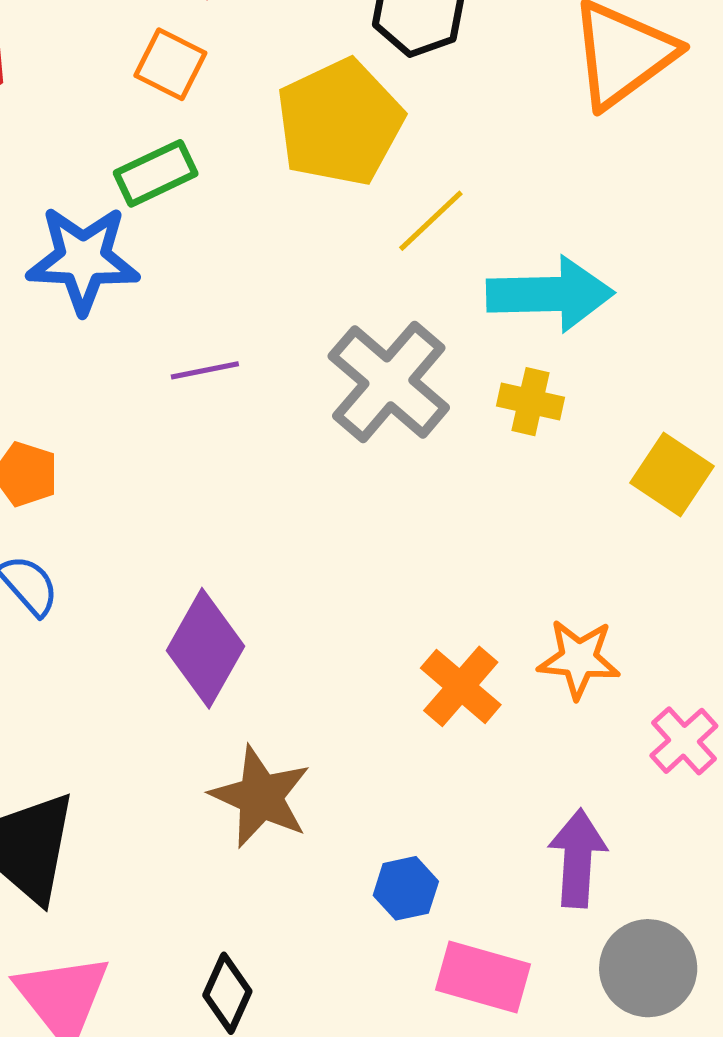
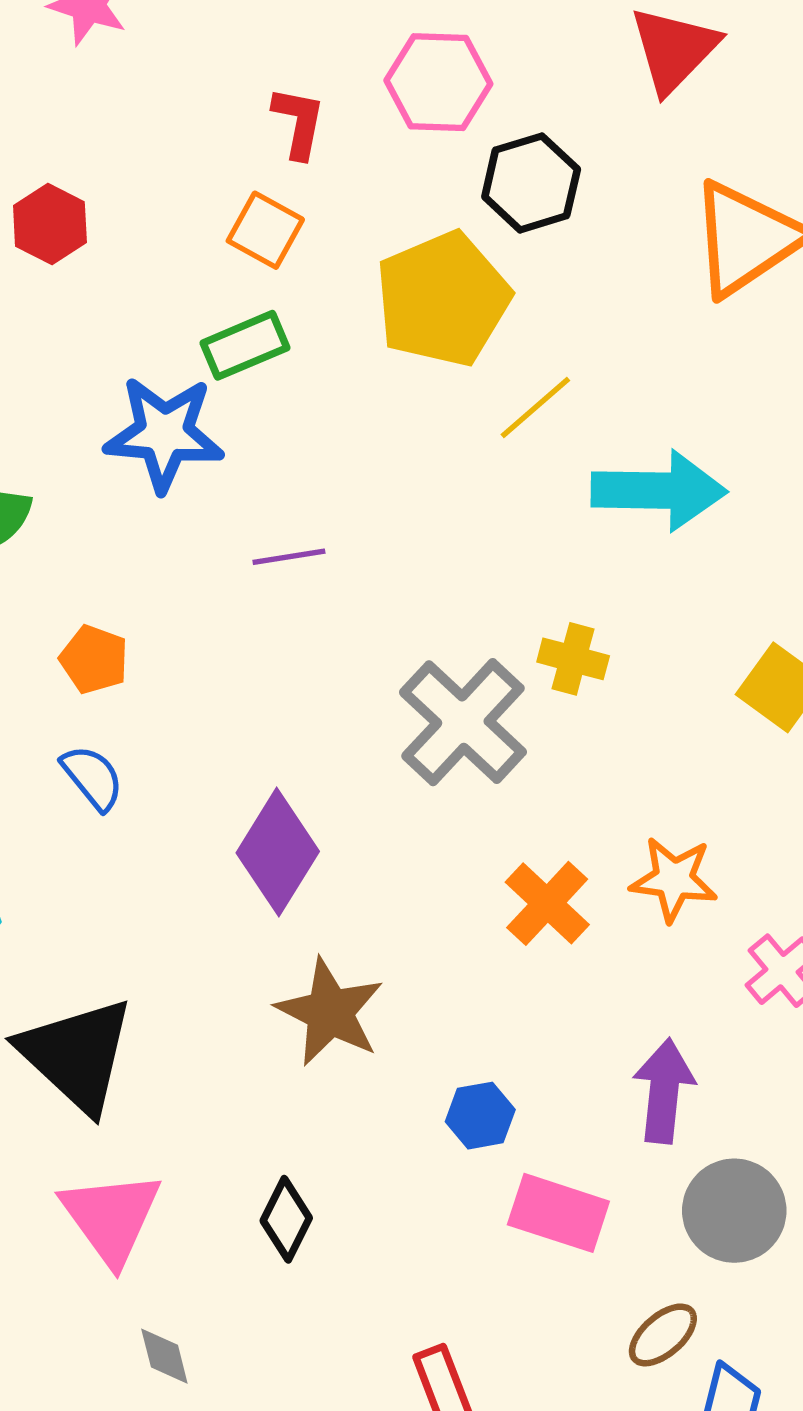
gray cross: (389, 382) -> (463, 722), moved
yellow cross: (530, 402) -> (573, 659), moved

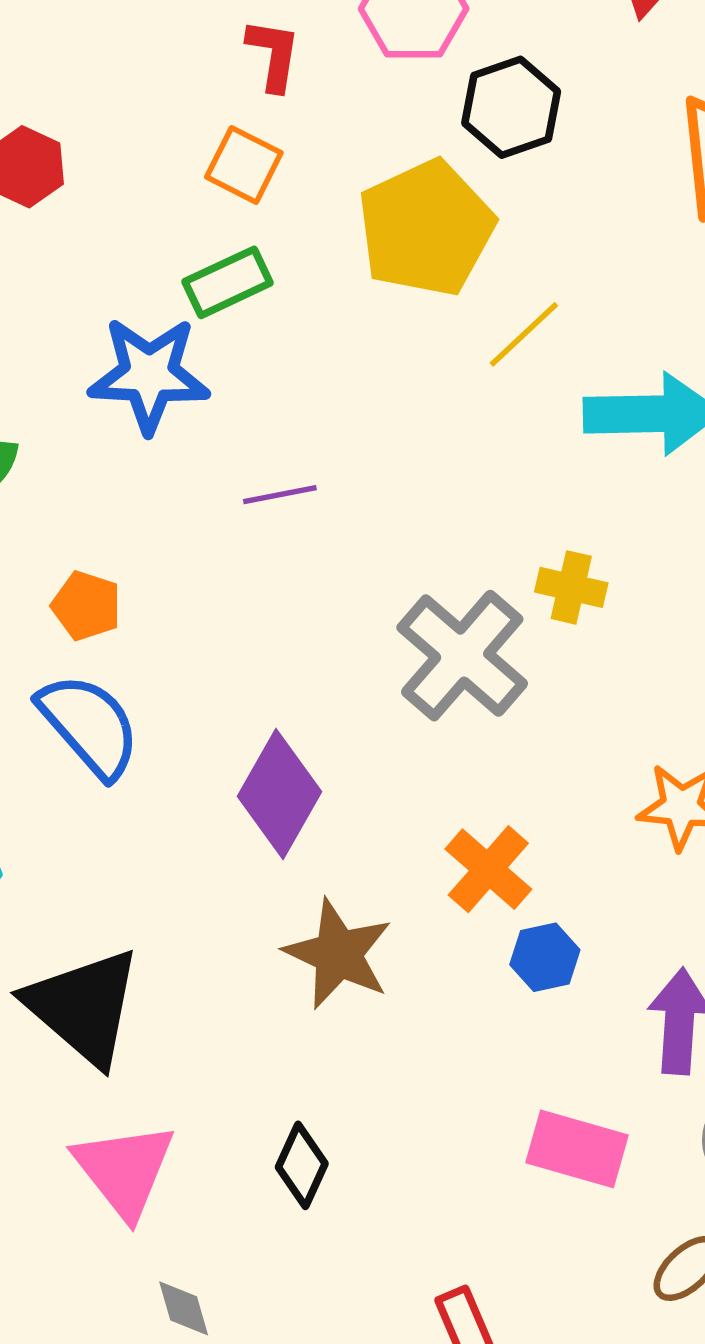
blue semicircle: (93, 778) -> (89, 725), size x1.6
orange cross: (547, 903) -> (488, 869), moved
blue hexagon: (480, 1116) -> (545, 957), moved

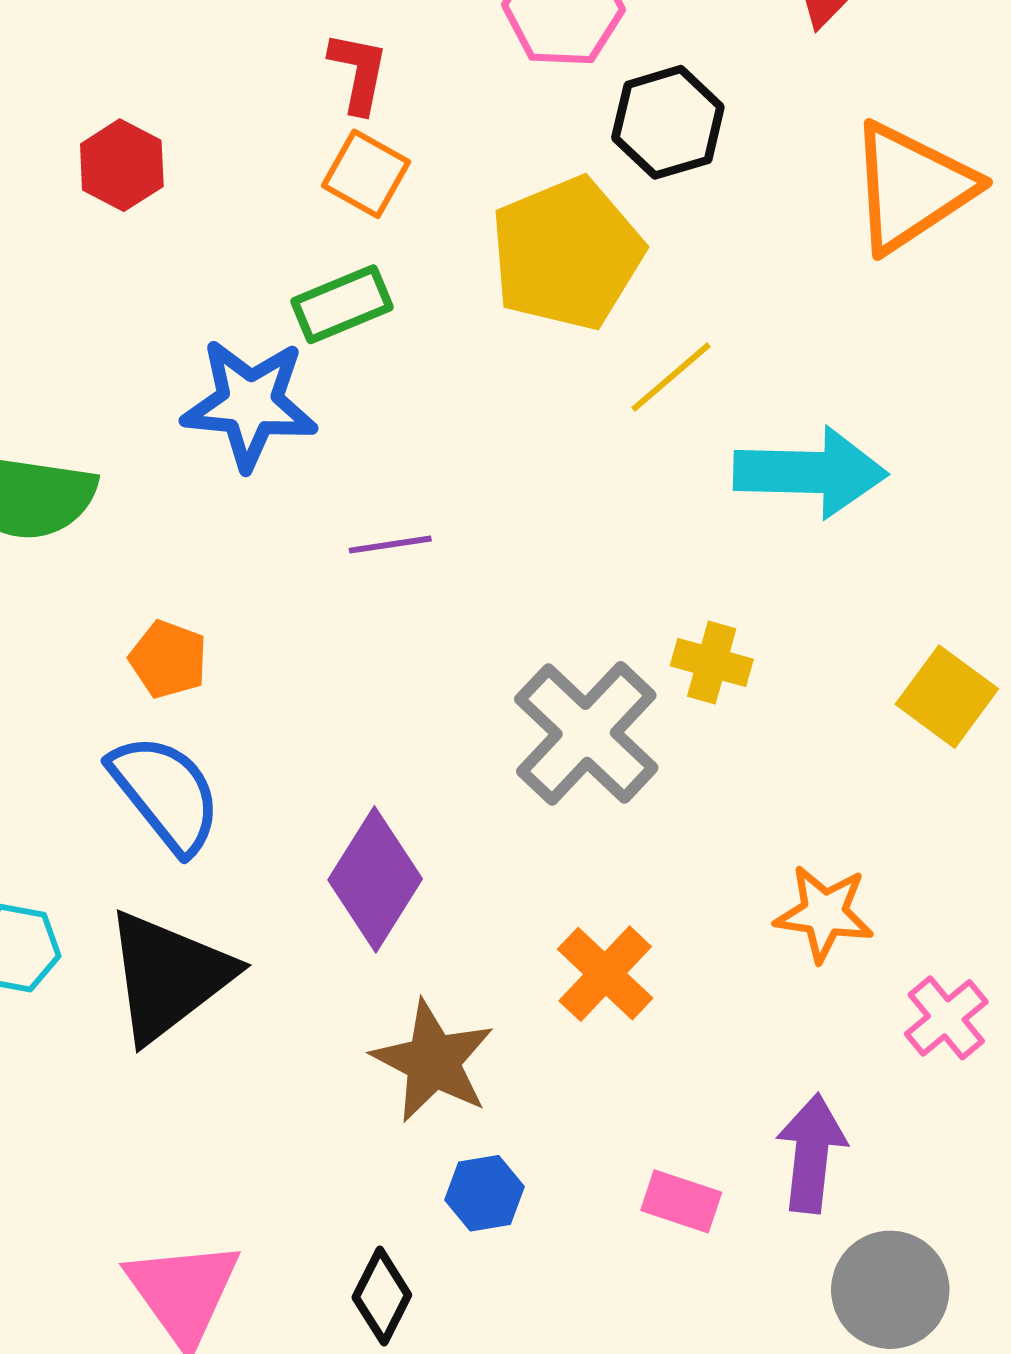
red L-shape: (273, 55) -> (358, 72), moved
blue hexagon: (545, 957) -> (485, 1193), moved
black triangle: (83, 1007) -> (168, 976), moved, turned 39
pink rectangle: (577, 1149) -> (681, 1201), moved, size x0.7

